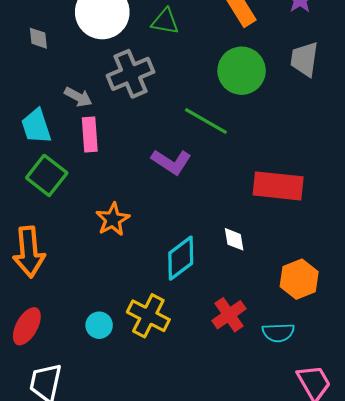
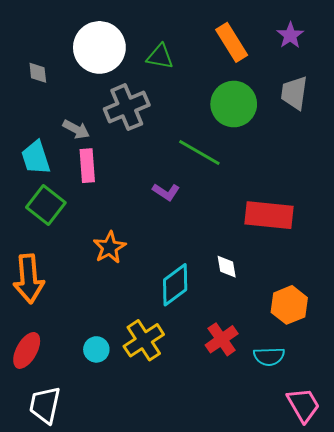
purple L-shape: (171, 162) -> (166, 192), size x0.7
yellow cross: (148, 316) -> (144, 340), turned 30

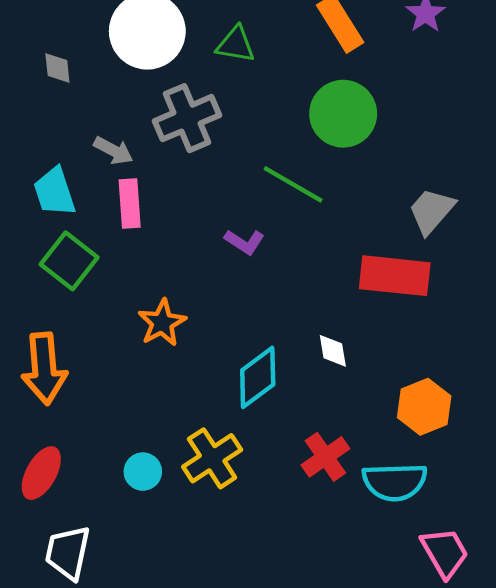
gray trapezoid: (294, 93) -> (431, 211), moved, turned 33
cyan semicircle: (269, 356) -> (395, 482), size x1.4

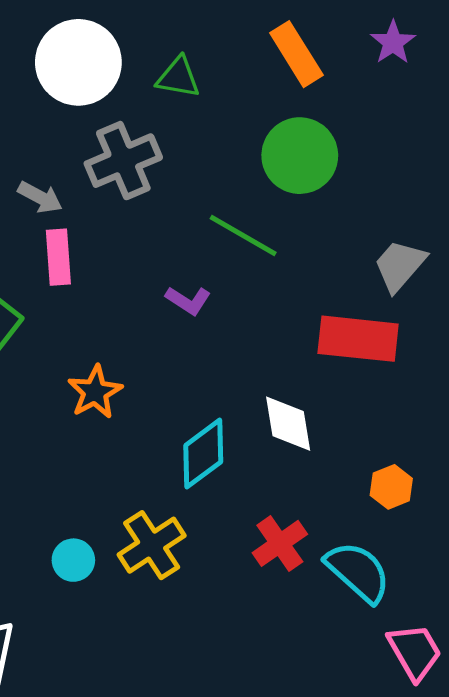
white diamond: (333, 351) -> (288, 424), size x1.5
orange hexagon: (424, 407) -> (391, 487), size x0.7
cyan semicircle: (395, 482) -> (358, 572), turned -136

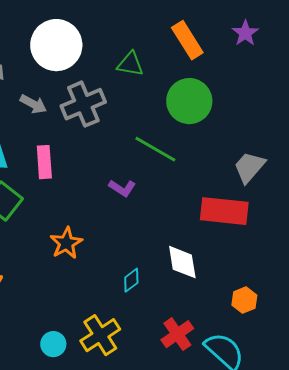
green triangle: (178, 77) -> (130, 64), moved
gray arrow: (40, 197) -> (33, 104), moved
cyan diamond: (203, 454) -> (131, 280), size x0.6

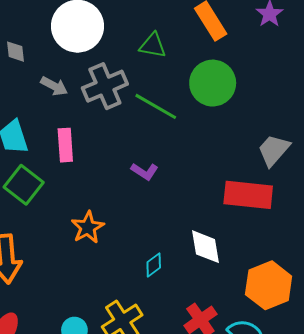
green line: (155, 149) -> (156, 106), moved
orange hexagon: (244, 300) -> (269, 285), size x1.8

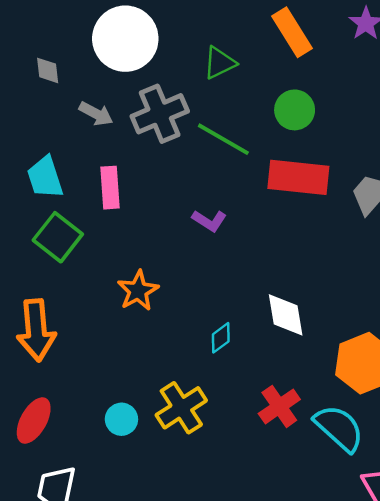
green triangle: (153, 45) -> (219, 63), turned -36
green circle: (213, 83) -> (295, 110), size x0.7
red rectangle: (248, 195) -> (298, 177), moved

